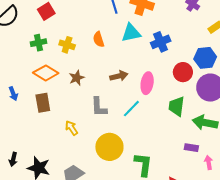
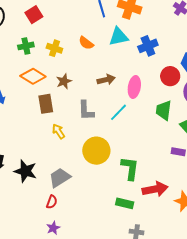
orange semicircle: (99, 39) -> (86, 43), turned -35
brown rectangle: (43, 103) -> (46, 104), moved

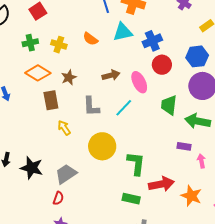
red circle: (170, 76) -> (162, 65), moved
pink ellipse: (134, 87) -> (139, 82), turned -35

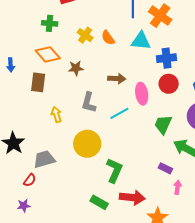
yellow cross: (59, 45) -> (85, 35), moved
brown rectangle: (51, 100) -> (38, 82), moved

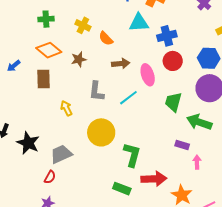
orange semicircle: (108, 38) -> (106, 38), moved
blue arrow: (11, 65) -> (14, 66), turned 64

